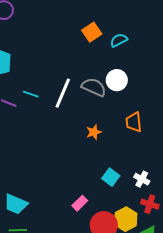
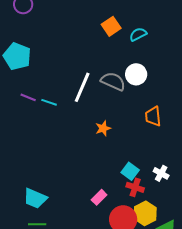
cyan line: (31, 94) -> (49, 102), moved
orange star: (94, 132) -> (103, 128), moved
red cross: (150, 204) -> (135, 187), moved

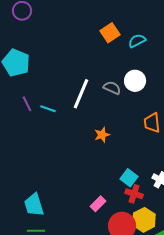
gray semicircle: (113, 81) -> (112, 88), size x0.7
purple line: (28, 97) -> (27, 104), turned 42
cyan trapezoid: (35, 198) -> (34, 205), turned 50

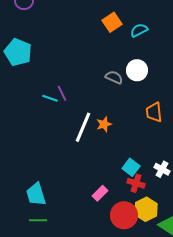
white line: (81, 94) -> (83, 127), moved
purple line: (27, 104) -> (62, 93), moved

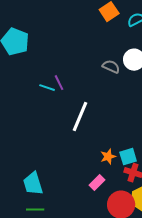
orange star: (104, 124) -> (108, 157), moved
cyan square: (131, 167) -> (128, 157), turned 36

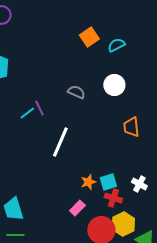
gray semicircle: (111, 67) -> (76, 92), moved
cyan line: (47, 88) -> (27, 113), turned -56

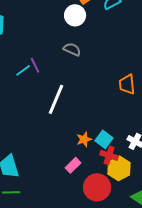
white circle: (114, 85) -> (75, 15), moved
cyan square: (108, 182) -> (104, 139), turned -36
yellow hexagon: (123, 224) -> (119, 168), moved

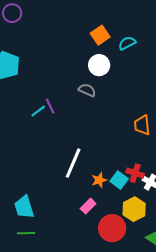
white circle: (75, 15) -> (99, 65), moved
white line: (56, 99) -> (73, 163), moved
red cross: (109, 155) -> (135, 173), moved

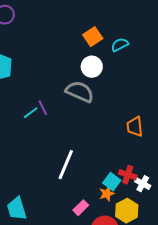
gray semicircle: (87, 90) -> (80, 92), size x1.6
orange star: (99, 180) -> (107, 194), moved

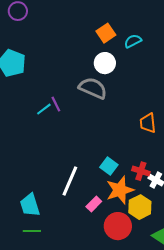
white line: (66, 165) -> (70, 181), moved
cyan square: (112, 182) -> (109, 166), moved
orange star: (107, 194) -> (120, 190), size x1.8

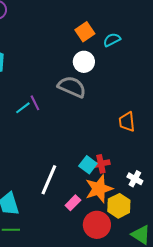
red cross: (141, 171) -> (101, 164), moved, turned -30

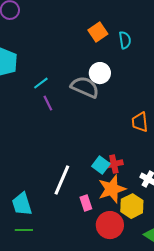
cyan semicircle: (112, 40) -> (125, 40), turned 108
white circle: (84, 62) -> (100, 73), moved
cyan line: (23, 108) -> (41, 83), moved
pink rectangle: (73, 203) -> (86, 203), turned -63

